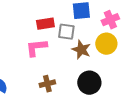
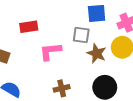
red rectangle: (45, 24) -> (29, 27), moved

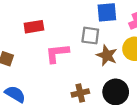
brown cross: (62, 88) -> (80, 93), moved

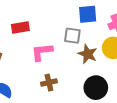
brown cross: (80, 93) -> (49, 83), moved

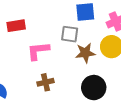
brown star: (88, 54) -> (85, 53), turned -30

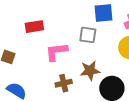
brown star: (85, 53) -> (90, 71), moved

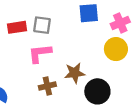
gray square: (88, 35) -> (42, 25), moved

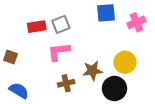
gray square: (42, 25) -> (61, 24), turned -30
yellow circle: (116, 49) -> (125, 62), moved

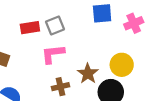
brown star: (92, 71) -> (88, 74), turned -30

